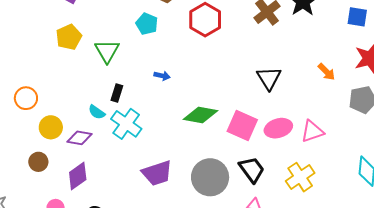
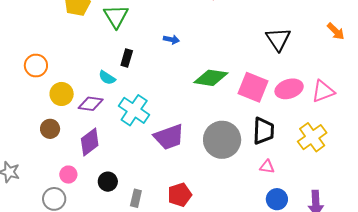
cyan cross: (126, 124) -> (134, 110), moved
black trapezoid: (252, 170) -> (263, 131), turned 40

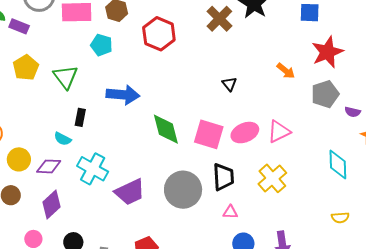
black triangle: (278, 39) -> (229, 84), size x0.6
blue arrow: (171, 40) -> (123, 95), size x2.0
green diamond: (211, 78) -> (166, 129), turned 72

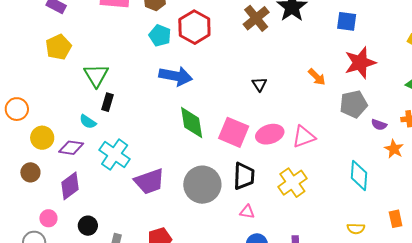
cyan pentagon: (102, 45) -> (160, 36), moved
green triangle: (65, 77) -> (96, 75), moved
blue arrow: (123, 95) -> (176, 76), moved

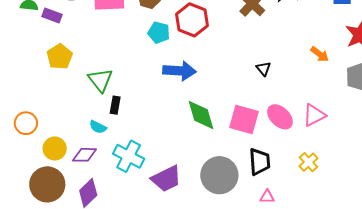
pink ellipse: (270, 134) -> (280, 117), turned 68
brown circle: (30, 172) -> (47, 184), size x1.8
yellow cross: (292, 183) -> (309, 162), size x0.7

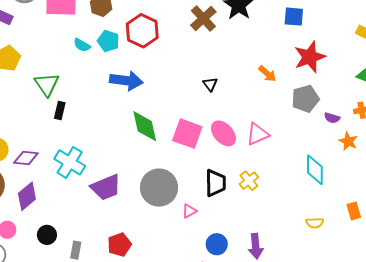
cyan semicircle: (98, 127) -> (82, 45), moved
black trapezoid: (260, 162) -> (216, 183), moved
pink triangle: (267, 197) -> (189, 211), moved, turned -35

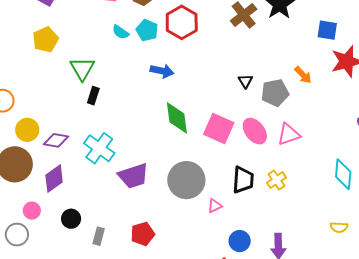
blue square: (294, 17) -> (327, 30), moved
blue arrow: (126, 81) -> (162, 71), size x0.7
gray pentagon: (305, 99) -> (275, 93), moved

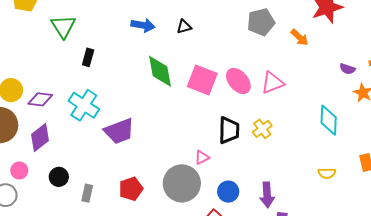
orange arrow: (303, 75) -> (300, 37), moved
black triangle: (245, 81) -> (184, 27), moved, turned 49
gray pentagon: (275, 93) -> (261, 22), moved
black rectangle: (93, 96) -> (88, 57), moved
gray circle: (186, 180) -> (182, 183), moved

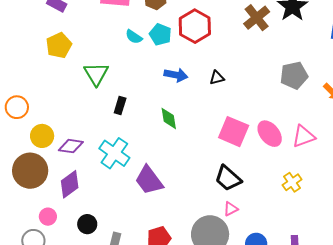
green diamond: (160, 71) -> (169, 118), moved, size x0.7
black trapezoid: (229, 130) -> (228, 178), moved, turned 128
purple trapezoid: (119, 131) -> (149, 180), turned 72

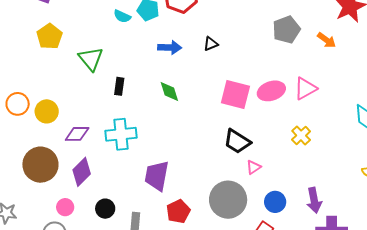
pink ellipse: (270, 134) -> (271, 91), turned -60
yellow circle: (42, 136) -> (47, 111), moved
cyan cross: (114, 153) -> (121, 134), turned -32
purple trapezoid: (149, 180) -> (157, 176), moved, turned 56
pink triangle: (231, 209) -> (254, 167), moved

